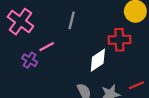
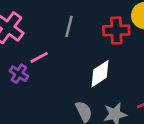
red cross: (119, 40) -> (116, 30), moved

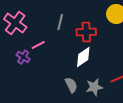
red cross: (116, 30) -> (86, 32), moved

